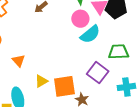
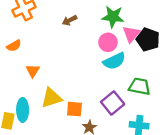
yellow triangle: (41, 81) -> (51, 98), size x1.5
orange square: (64, 86) -> (74, 109), size x0.7

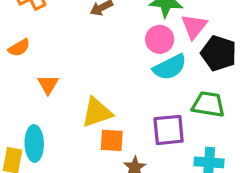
black pentagon: (148, 40) -> (219, 53), moved
yellow triangle: (51, 98) -> (97, 112), moved
purple square: (113, 103) -> (169, 130), turned 35

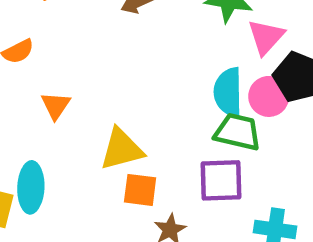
pink circle: (160, 39) -> (269, 96), moved
cyan semicircle: (170, 67) -> (228, 92), turned 112
green trapezoid: (208, 104) -> (238, 132), moved

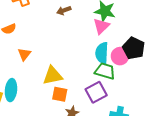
pink triangle: (266, 37) -> (101, 26), moved
purple square: (221, 180) -> (96, 92), turned -30

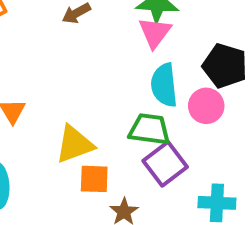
pink circle: (120, 56) -> (206, 106), moved
green trapezoid: (105, 71) -> (149, 129), moved

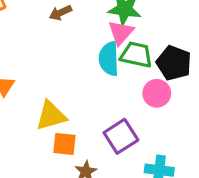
cyan semicircle: (164, 85) -> (109, 59), moved
green trapezoid: (149, 129) -> (136, 55), moved

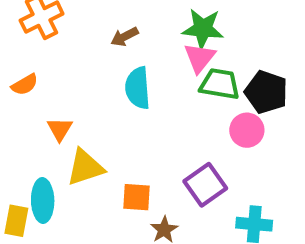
cyan semicircle: (109, 59) -> (138, 88), moved
yellow triangle: (51, 116) -> (85, 167), moved

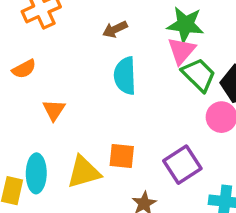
green trapezoid: (220, 84) -> (199, 75), turned 33
yellow triangle: (85, 167) -> (84, 172), moved
orange square: (136, 197) -> (122, 156), moved

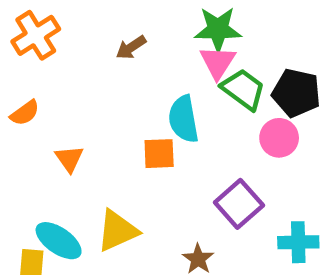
cyan semicircle: (125, 76) -> (183, 119), moved
orange square: (122, 156) -> (159, 154), moved
cyan ellipse: (36, 173) -> (59, 241), turned -48

